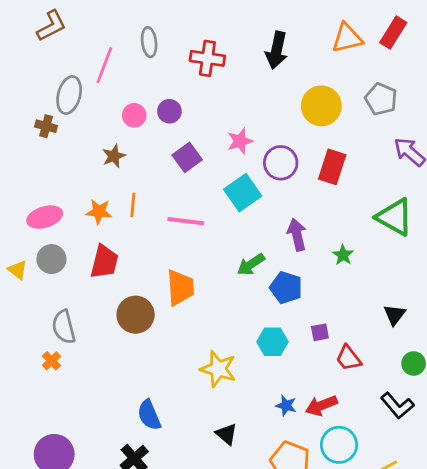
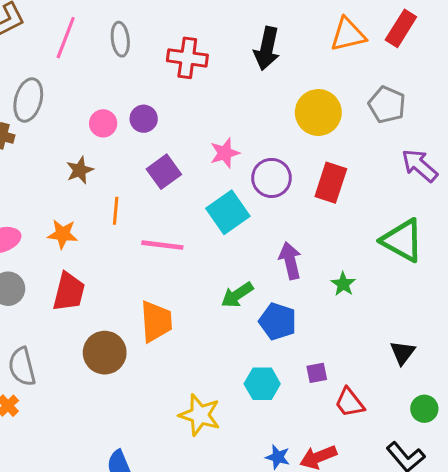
pink line: (104, 65) -> (66, 38), moved
orange line: (133, 205) -> (116, 211), moved

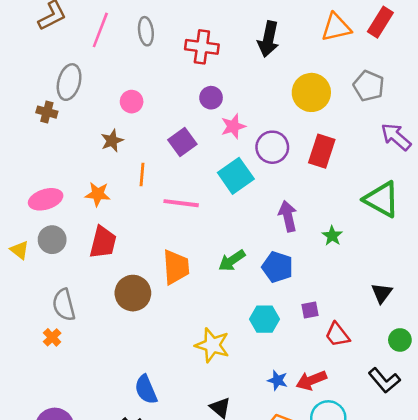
purple circle: (144, 119) -> (211, 98), moved
green arrow: (237, 295) -> (232, 261), moved

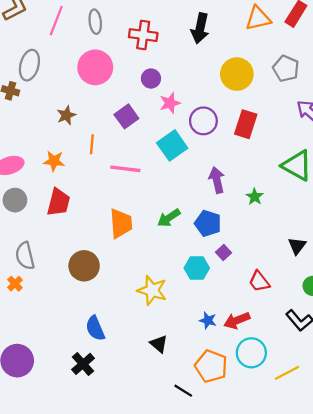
pink circle: (132, 102) -> (95, 67), moved, size x1.8
brown circle: (133, 293) -> (84, 266), moved
purple square: (310, 310) -> (223, 252), moved, turned -32

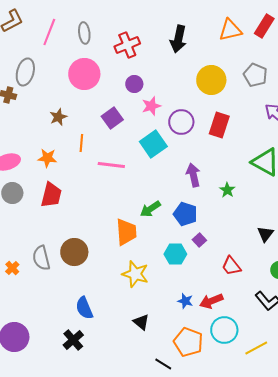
red cross: (143, 35) -> (127, 45), turned -30
orange trapezoid: (121, 223) -> (126, 232), moved
gray semicircle: (25, 256) -> (41, 258), moved

